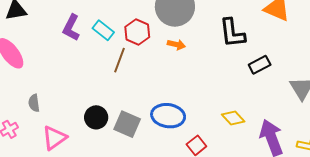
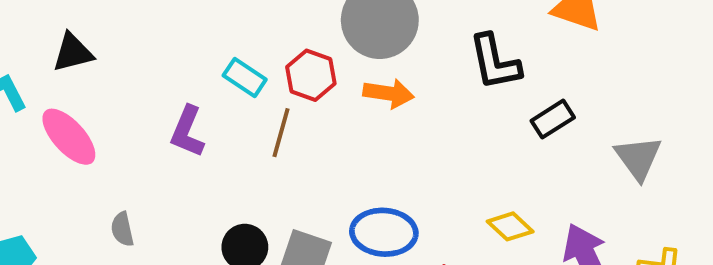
purple L-shape: (71, 28) -> (187, 132), moved
orange arrow: (176, 45) -> (389, 93), size x1.4

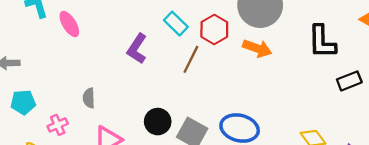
pink ellipse: (69, 137) -> (69, 24), moved, size x0.7

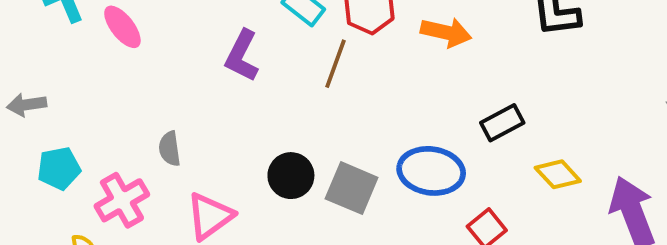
black rectangle: (349, 81) -> (502, 123), moved
pink cross: (58, 125) -> (122, 200), size x1.5

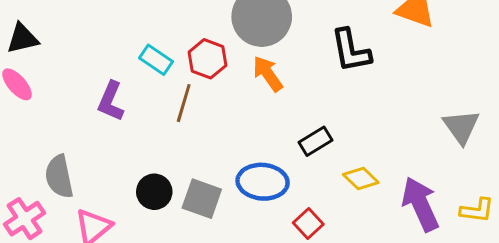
orange arrow: (446, 32) -> (268, 74), turned -135
gray semicircle: (170, 149) -> (59, 177), size x1.6

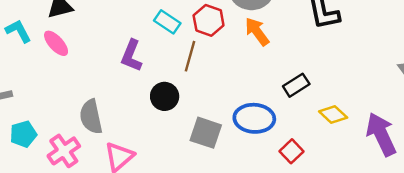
black circle: (154, 192) -> (165, 96), moved

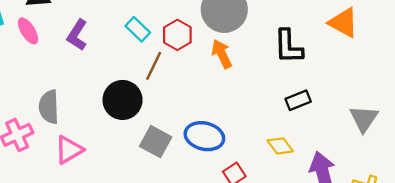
purple L-shape: (131, 56) -> (77, 35), moved
black rectangle: (296, 85) -> (298, 100), moved
black circle: (165, 96) -> (123, 100), size x1.4

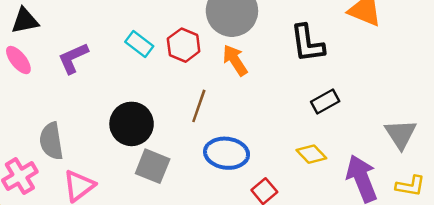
purple L-shape: (77, 35) -> (73, 58), turned 40
brown line: (154, 66) -> (199, 106), moved
gray triangle: (364, 119) -> (401, 134), moved
gray square: (156, 142) -> (153, 166), moved

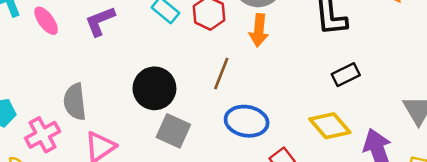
orange arrow: (235, 60) -> (259, 30), turned -144
yellow diamond: (311, 154) -> (330, 126), size x1.4

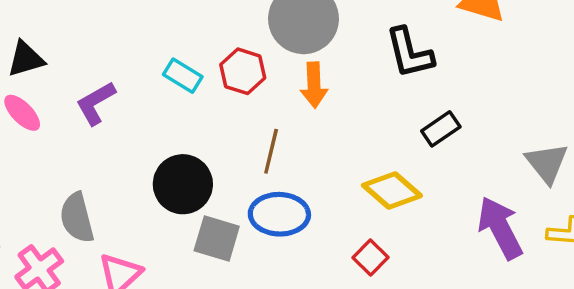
blue ellipse: (247, 121) -> (279, 214), moved
yellow diamond: (330, 126) -> (392, 191), moved

